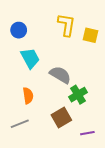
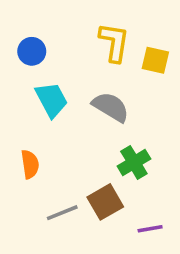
gray semicircle: (60, 75) -> (111, 107), moved
orange semicircle: (28, 96) -> (30, 164), moved
gray line: (20, 124) -> (62, 213), moved

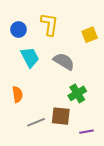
yellow L-shape: (114, 42) -> (49, 24), moved
yellow square: (155, 60) -> (90, 35), turned -35
brown square: (105, 202) -> (61, 116), turned 36

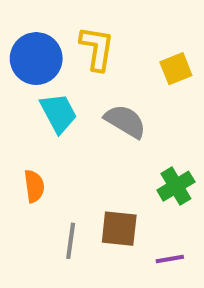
blue circle: (19, 29) -> (36, 59), size x1.6
green cross: (77, 93) -> (176, 186), moved
gray line: (36, 122) -> (71, 241), turned -60

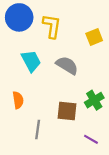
blue circle: (36, 59) -> (19, 17), moved
brown square: (119, 229) -> (67, 111), moved
purple line: (170, 259) -> (91, 139), turned 40

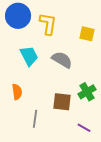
yellow square: (94, 37) -> (87, 34), turned 35

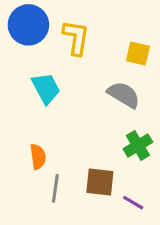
gray semicircle: (62, 60) -> (124, 95), moved
orange semicircle: (17, 92) -> (38, 157), moved
brown square: (62, 102) -> (100, 182), moved

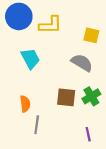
yellow L-shape: (76, 38) -> (50, 25), turned 80
brown square: (100, 182) -> (66, 97), moved
purple line: (133, 203) -> (88, 134), turned 48

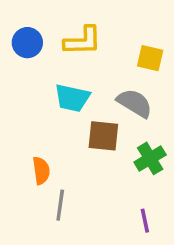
blue circle: (19, 16) -> (27, 43), moved, size x0.7
cyan trapezoid: (30, 59) -> (72, 98), moved, turned 130
brown square: (66, 97) -> (103, 136), moved

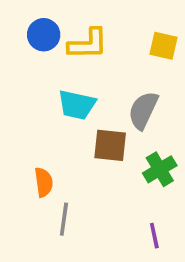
blue circle: (27, 43) -> (44, 35), moved
yellow square: (150, 58) -> (163, 46), moved
gray semicircle: (135, 103) -> (143, 110), turned -96

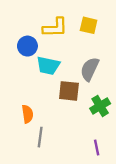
blue circle: (44, 35) -> (27, 46), moved
yellow square: (163, 46) -> (89, 25), moved

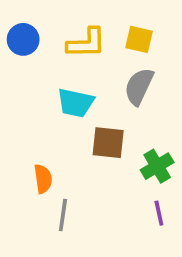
blue circle: (27, 46) -> (23, 39), moved
gray semicircle: (90, 69) -> (139, 86), moved
purple line: (97, 147) -> (159, 213), moved

